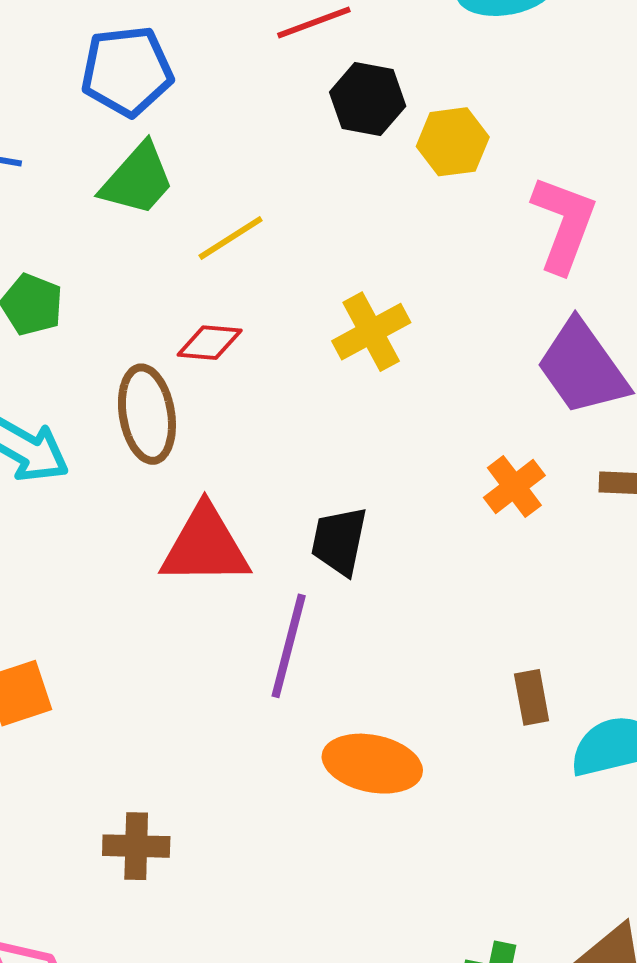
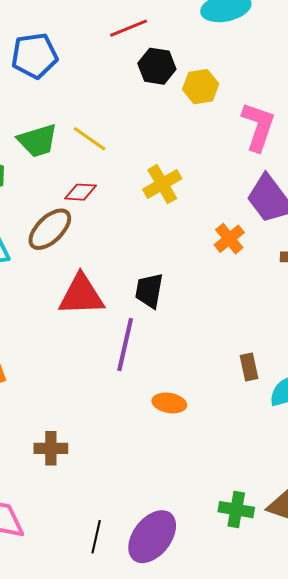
green trapezoid: (137, 180) -> (38, 141), moved, turned 33
yellow line: (231, 238) -> (90, 139), turned 69
brown ellipse: (147, 414) -> (50, 229), turned 57
orange cross: (514, 487) -> (229, 239), moved
orange ellipse: (372, 764) -> (169, 403), size x0.7

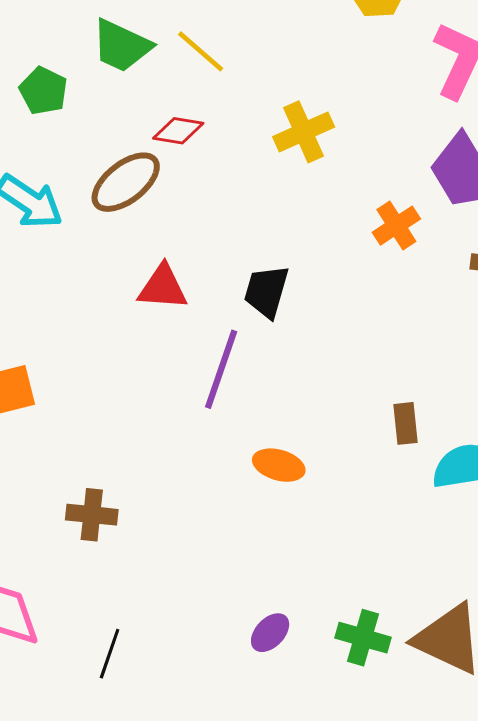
green trapezoid: (38, 141) -> (121, 46), turned 36
red triangle: (81, 295) -> (163, 287), size x0.7
black line: (96, 537) -> (110, 654), moved
purple ellipse: (152, 537) -> (270, 633), moved, size x0.5

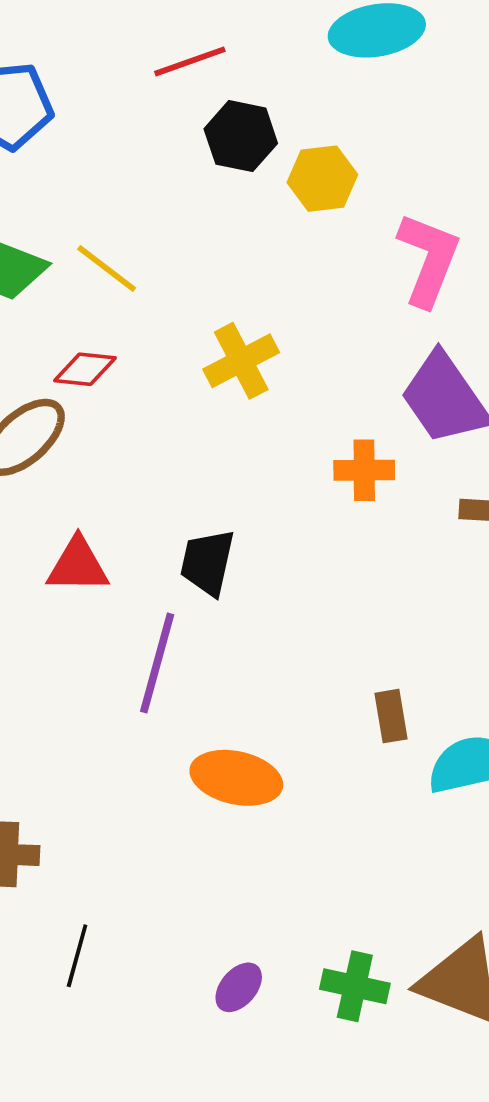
orange cross: (396, 226) -> (364, 470), turned 36
orange ellipse: (279, 465) -> (236, 778), size x1.4
black line: (110, 654) -> (77, 956), moved

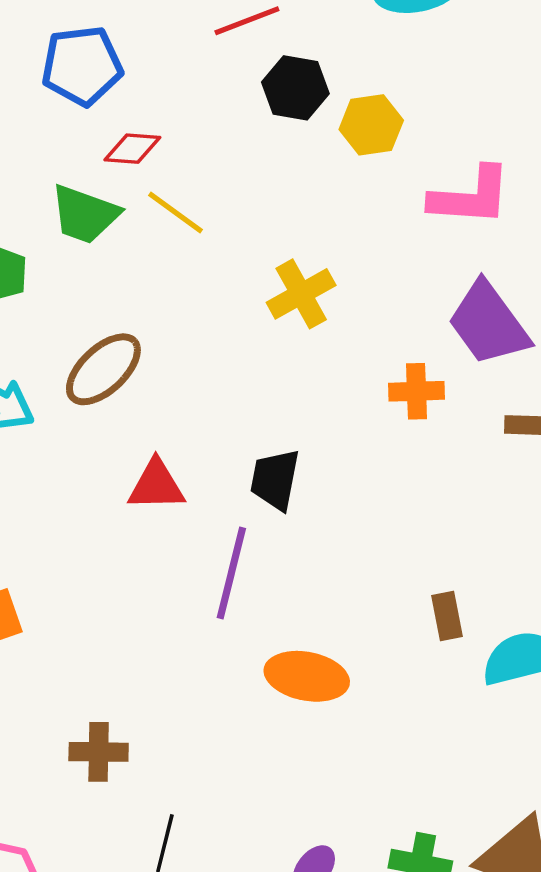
pink L-shape: (428, 259) -> (470, 196), turned 74
red diamond: (85, 369) -> (132, 149), moved

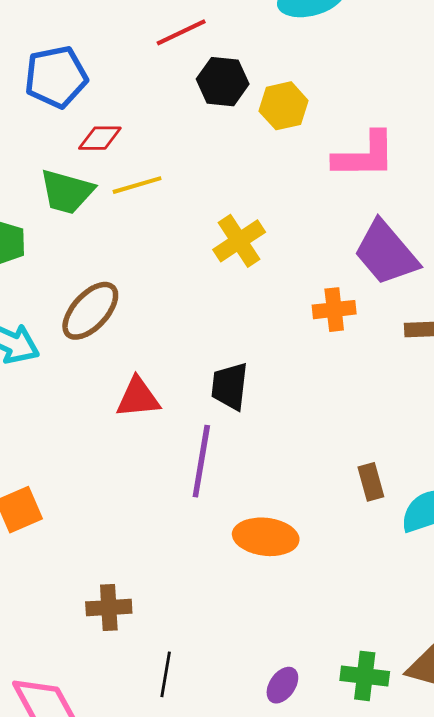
yellow line: (176, 212) -> (137, 185), turned -48

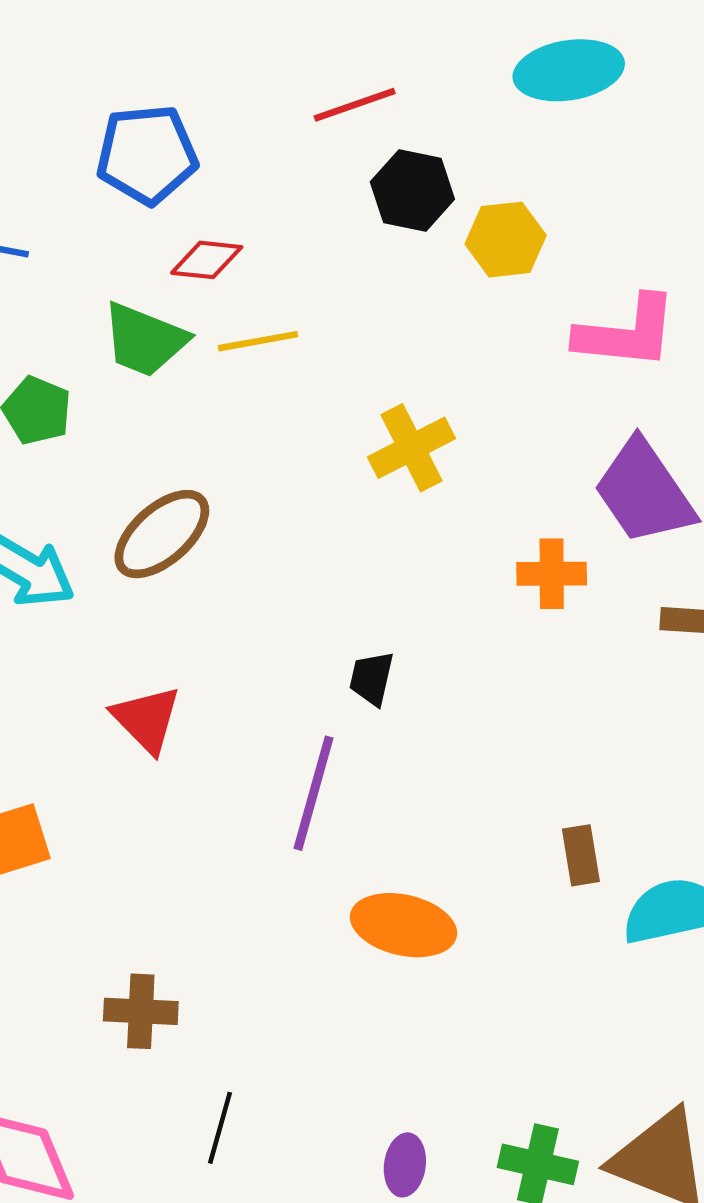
black trapezoid: (230, 386) -> (372, 678), size x0.7
red triangle: (138, 398) -> (147, 719), moved, turned 45
purple ellipse: (282, 685) -> (405, 1165), turned -33

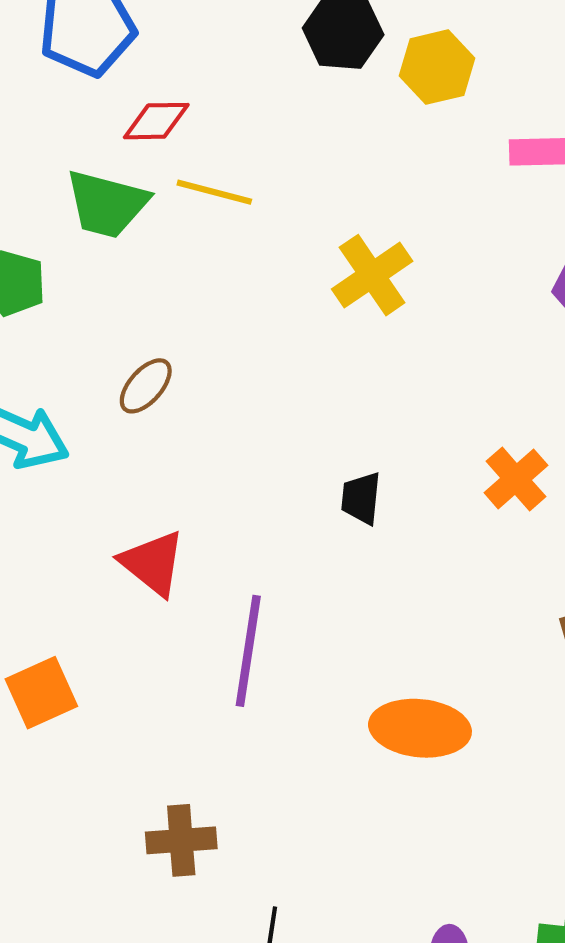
yellow line: (258, 341) -> (214, 192), turned 32
brown ellipse: (162, 534) -> (146, 386), size x0.6
orange cross: (552, 574) -> (516, 479), moved, turned -34
purple line: (314, 793) -> (248, 651), moved

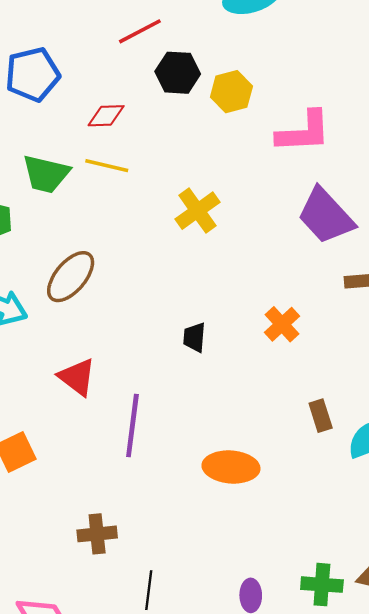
red diamond: (156, 121) -> (106, 116), moved
brown ellipse: (146, 386) -> (71, 277), size x1.6

